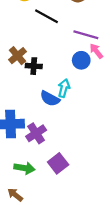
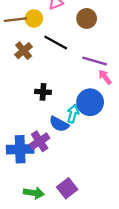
brown cross: (17, 56) -> (24, 51), moved
blue circle: (81, 60) -> (90, 102), moved, size x1.5
purple cross: (36, 133) -> (40, 141), moved

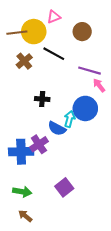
yellow circle: (34, 18) -> (34, 32), size x1.5
green arrow: (34, 193) -> (22, 192), moved

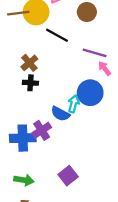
brown cross: (24, 61) -> (29, 63), moved
black cross: (42, 99) -> (30, 83), moved

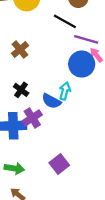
black line: (57, 35) -> (65, 21), moved
black cross: (30, 83) -> (21, 90), moved, turned 32
blue circle: (90, 93) -> (82, 64), moved

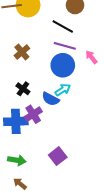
purple line: (86, 39) -> (65, 46), moved
blue circle: (82, 64) -> (63, 65), moved
cyan arrow: (65, 91) -> (63, 90), turned 42

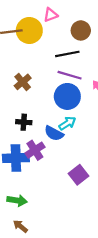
black line: (63, 26) -> (67, 54), turned -40
black cross: (23, 89) -> (24, 122), turned -32
purple square: (58, 156) -> (79, 175), moved

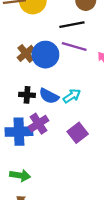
blue circle: (67, 96) -> (45, 55), moved
blue semicircle: (54, 133) -> (49, 96), moved
purple square: (79, 175) -> (78, 133), moved

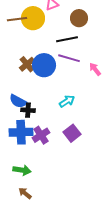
black cross: (27, 95) -> (28, 110), moved
blue semicircle: (49, 96) -> (18, 101), moved
purple cross: (39, 124) -> (41, 135), moved

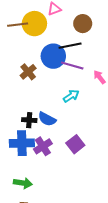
blue circle: (44, 65) -> (53, 56), moved
blue semicircle: (18, 101) -> (47, 119), moved
cyan arrow: (67, 101) -> (71, 96), moved

